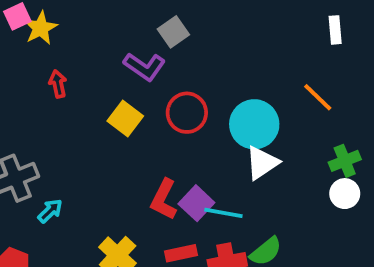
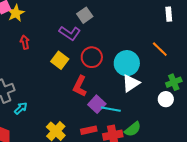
white circle: (345, 194) -> (166, 99), moved
red L-shape: (164, 199) -> (80, 86), moved

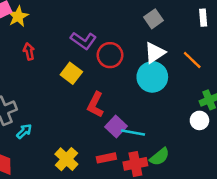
gray square: (85, 15) -> (154, 19), moved
red circle: (92, 57) -> (110, 55), moved
white triangle: (131, 83) -> (155, 53), moved

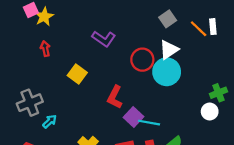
white rectangle: (203, 18) -> (213, 27), moved
red arrow: (29, 51) -> (45, 49), moved
red circle: (110, 55) -> (142, 60), moved
orange line: (192, 60) -> (199, 29), moved
yellow square: (71, 73) -> (77, 74), moved

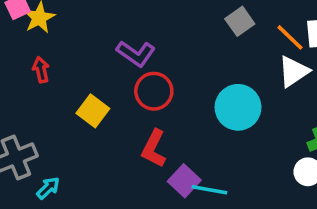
white triangle: (169, 50) -> (294, 72), moved
red circle: (142, 60) -> (154, 91), moved

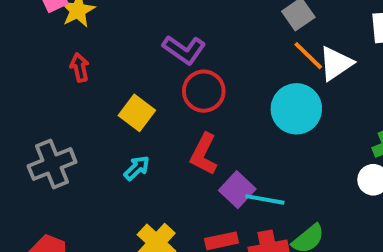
orange line: (290, 37) -> (308, 56), moved
white triangle: (294, 72) -> (336, 64), moved
cyan arrow: (48, 188) -> (137, 168), moved

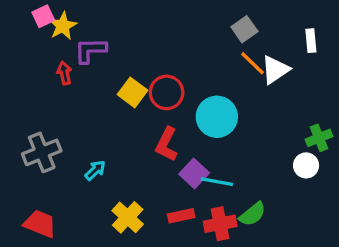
purple L-shape: (184, 50) -> (90, 50), moved, turned 144
cyan circle: (296, 109) -> (217, 117), moved
yellow square: (137, 113) -> (133, 92), moved
cyan arrow: (137, 168) -> (95, 170), moved

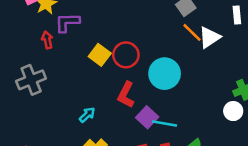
gray cross: (42, 152) -> (31, 80), moved
cyan arrow: (95, 170) -> (87, 115), moved

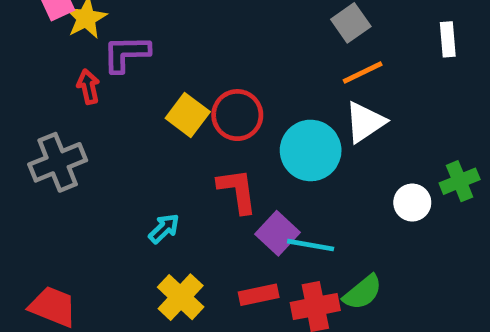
orange line: (192, 32) -> (363, 72), turned -70
white triangle: (209, 37) -> (365, 122), moved
red L-shape: (126, 95) -> (237, 191), turned 145
white circle: (233, 111) -> (412, 203), moved

